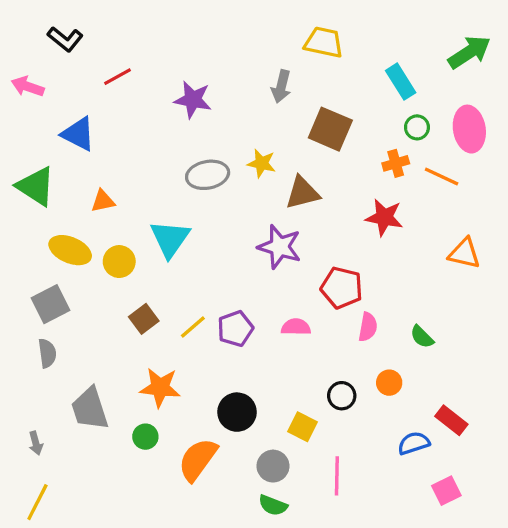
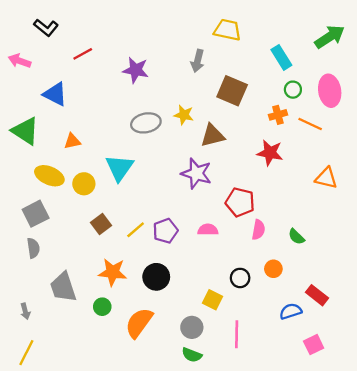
black circle: (237, 412) -> (156, 277), moved

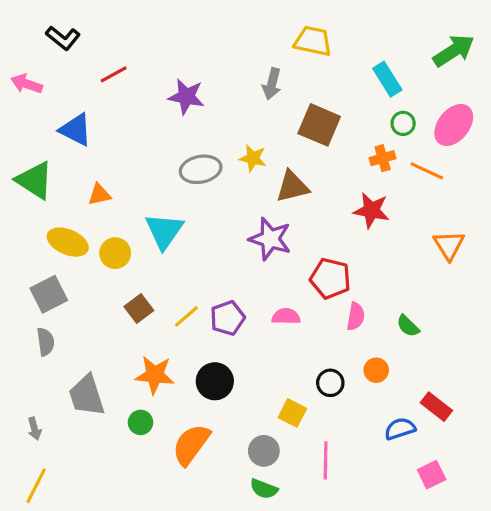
pink ellipse: (330, 91) -> (454, 125), turned 48
orange triangle: (326, 178) -> (449, 245), turned 45

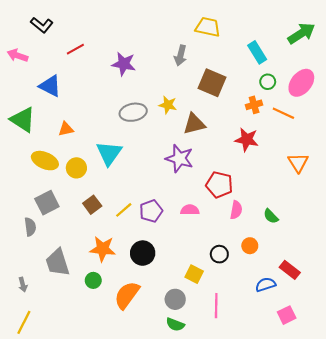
gray square: (49, 294) -> (47, 203), moved

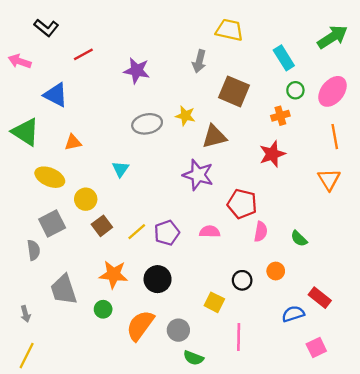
orange line: (283, 113) -> (335, 137), moved, turned 55
red star: (247, 140) -> (272, 154), turned -30
cyan triangle: (109, 153) -> (120, 169), size x0.6
yellow circle: (76, 168) -> (86, 199), moved
gray circle: (175, 299) -> (178, 330), moved

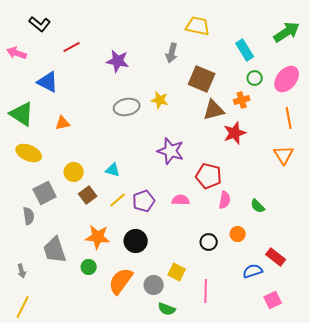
brown triangle: (214, 137) -> (214, 110), moved
cyan triangle: (120, 169) -> (113, 170), moved, turned -49
yellow ellipse: (50, 177) -> (29, 153), moved
yellow square: (214, 302) -> (177, 272), moved

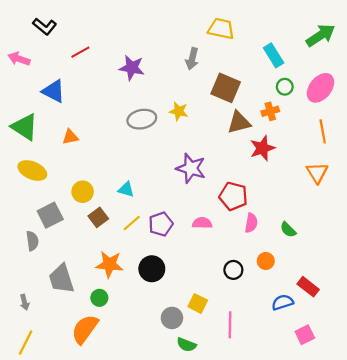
orange semicircle: (121, 281) -> (85, 329), moved

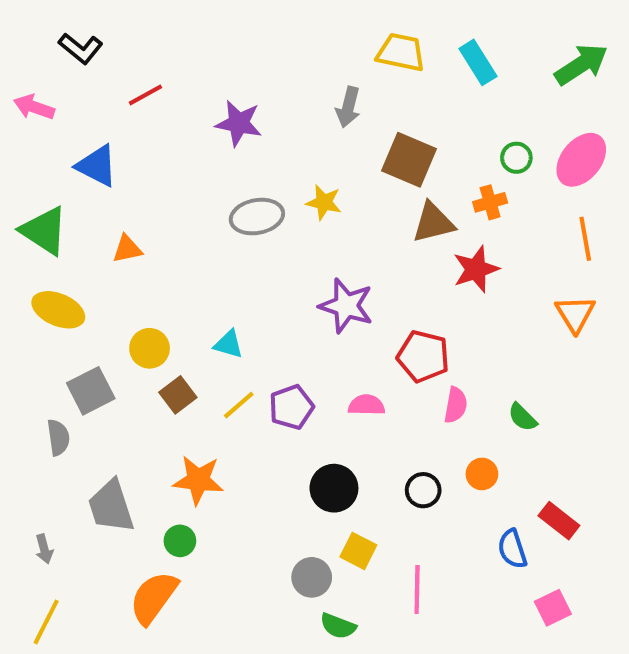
cyan rectangle: (274, 55) -> (478, 62), moved
black circle: (152, 269) -> (334, 488), moved
blue semicircle: (283, 302) -> (512, 549), turned -90

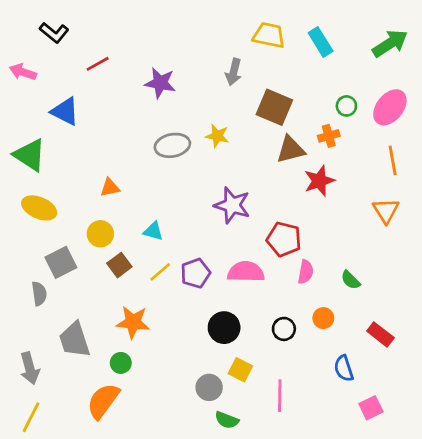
orange triangle: (127, 249) -> (110, 188), moved
pink semicircle: (366, 405) -> (246, 272), size x1.5
red rectangle: (559, 521) -> (380, 334), moved
gray arrow: (44, 549) -> (30, 368), size x1.6

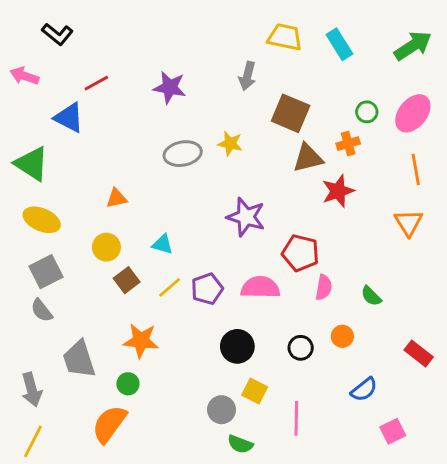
red line: (98, 64) -> (96, 83), moved
gray square: (61, 262) -> (46, 272), moved
gray semicircle: (39, 294) -> (42, 310), turned 150
red rectangle: (380, 334) -> (419, 354), moved
blue semicircle: (344, 368) -> (364, 390), turned -110

